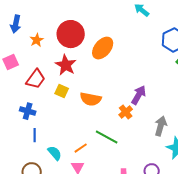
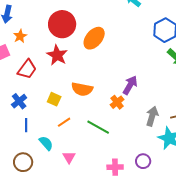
orange star: (37, 40) -> (20, 36), moved
yellow square: (62, 91) -> (54, 99), moved
blue cross: (28, 111) -> (19, 101), turned 35
orange line: (81, 148) -> (64, 122), moved

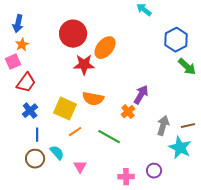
orange star: (20, 36) -> (22, 45), moved
red star: (57, 55) -> (84, 65), moved, turned -30
red trapezoid: (27, 69) -> (26, 83), moved
yellow square: (54, 99) -> (65, 109), size x1.6
brown circle: (23, 162) -> (35, 159), moved

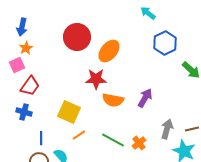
blue hexagon: (176, 40) -> (165, 43), moved
red star: (84, 65) -> (96, 79), moved
orange semicircle: (93, 99) -> (113, 100), moved
blue cross: (30, 111) -> (24, 112), moved, turned -35
orange cross: (128, 112) -> (139, 143), moved

